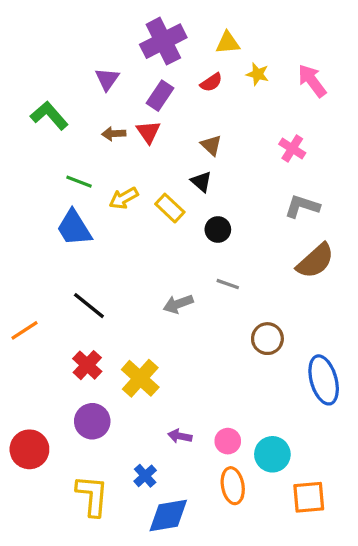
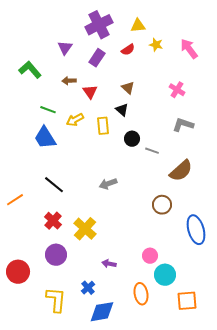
red triangle: (148, 132) -> (90, 92), moved
yellow rectangle: (170, 208) -> (103, 126), turned 42
brown semicircle: (315, 261) -> (181, 171), moved
gray line: (228, 284) -> (152, 151), moved
pink circle: (228, 441) -> (150, 256), moved

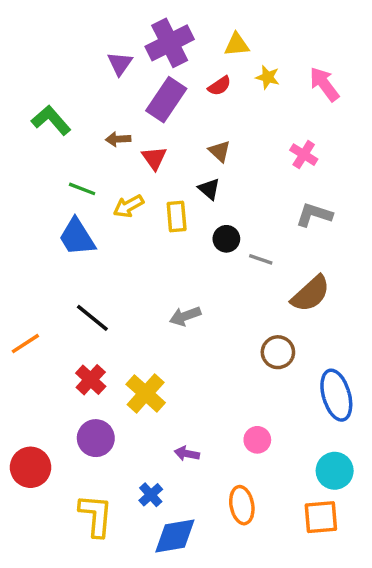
purple triangle: (65, 48) -> (120, 64), moved
purple rectangle: (97, 58) -> (166, 100), size x1.4
cyan circle: (165, 275) -> (335, 471), moved

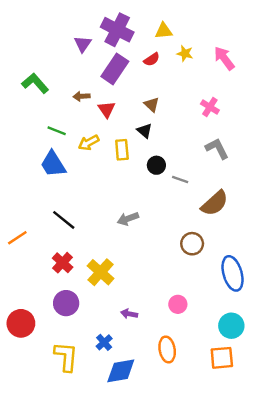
purple cross: (170, 43) -> (117, 30), turned -36
gray L-shape: (314, 215) -> (217, 149), turned 45

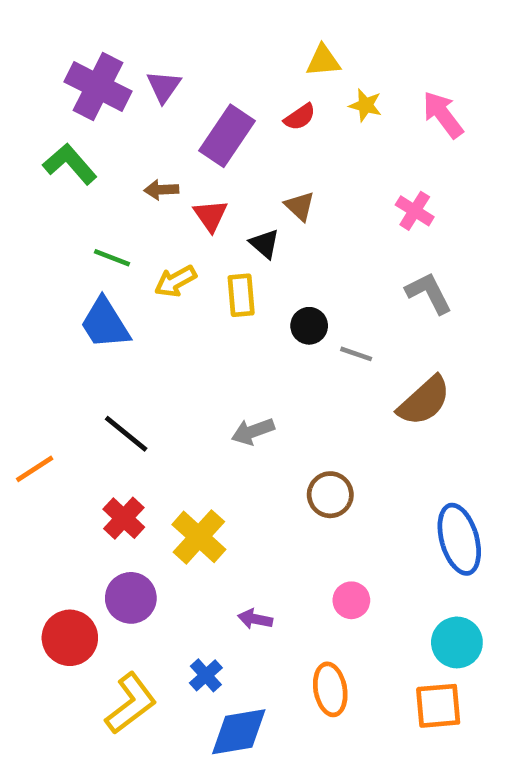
purple cross: (117, 30) -> (98, 86), moved
black triangle: (145, 131) -> (265, 244), moved
brown circle: (192, 244) -> (330, 495), moved
red circle: (21, 323) -> (70, 638), moved
yellow L-shape: (66, 357) -> (131, 703), turned 48

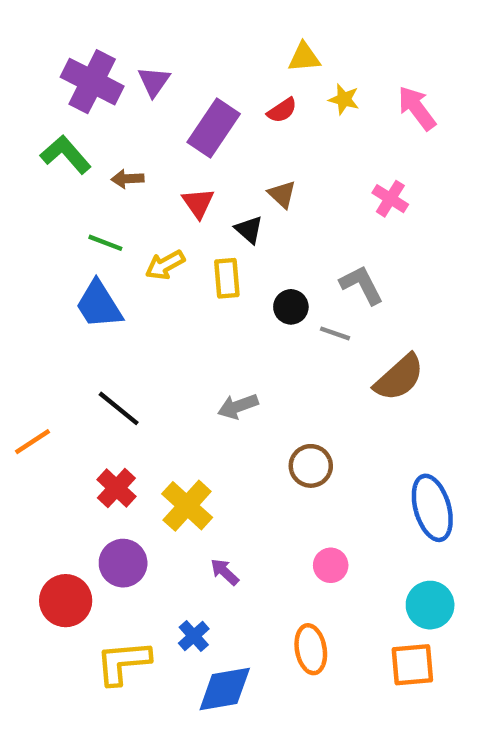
brown arrow: (161, 190) -> (127, 179), moved
gray L-shape: (429, 293) -> (362, 285), moved
purple arrow: (255, 619) -> (225, 572), moved, turned 32
yellow L-shape: (131, 703) -> (123, 662), turned -148

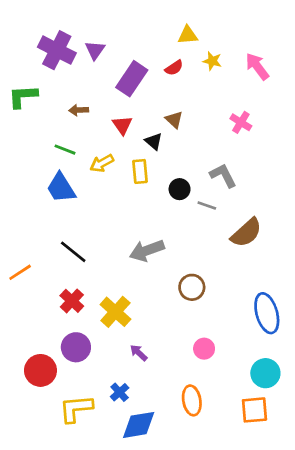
green L-shape: (66, 154) -> (23, 96), moved, turned -52
gray arrow: (238, 406) -> (147, 250), size x1.4

